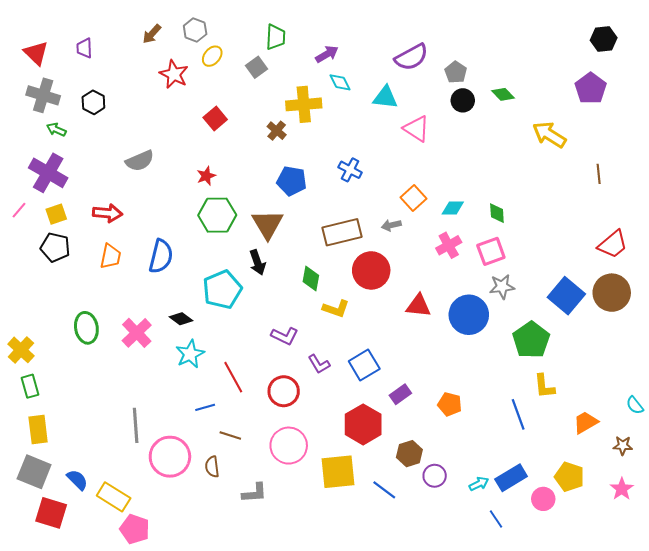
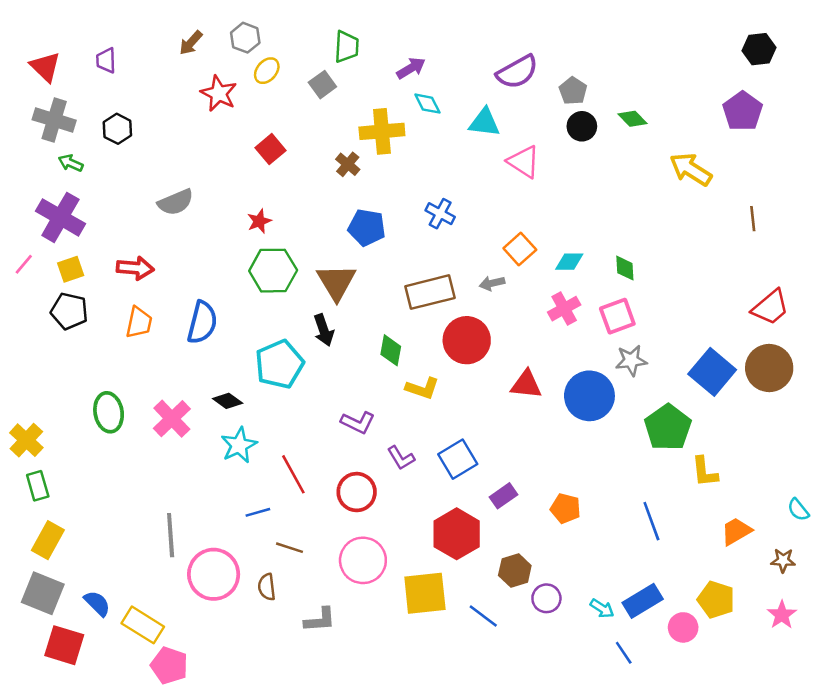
yellow L-shape: (544, 386) -> (705, 472), moved
yellow rectangle: (38, 429) -> (48, 540), turned 36
cyan arrow: (479, 484) -> (602, 608), turned 60

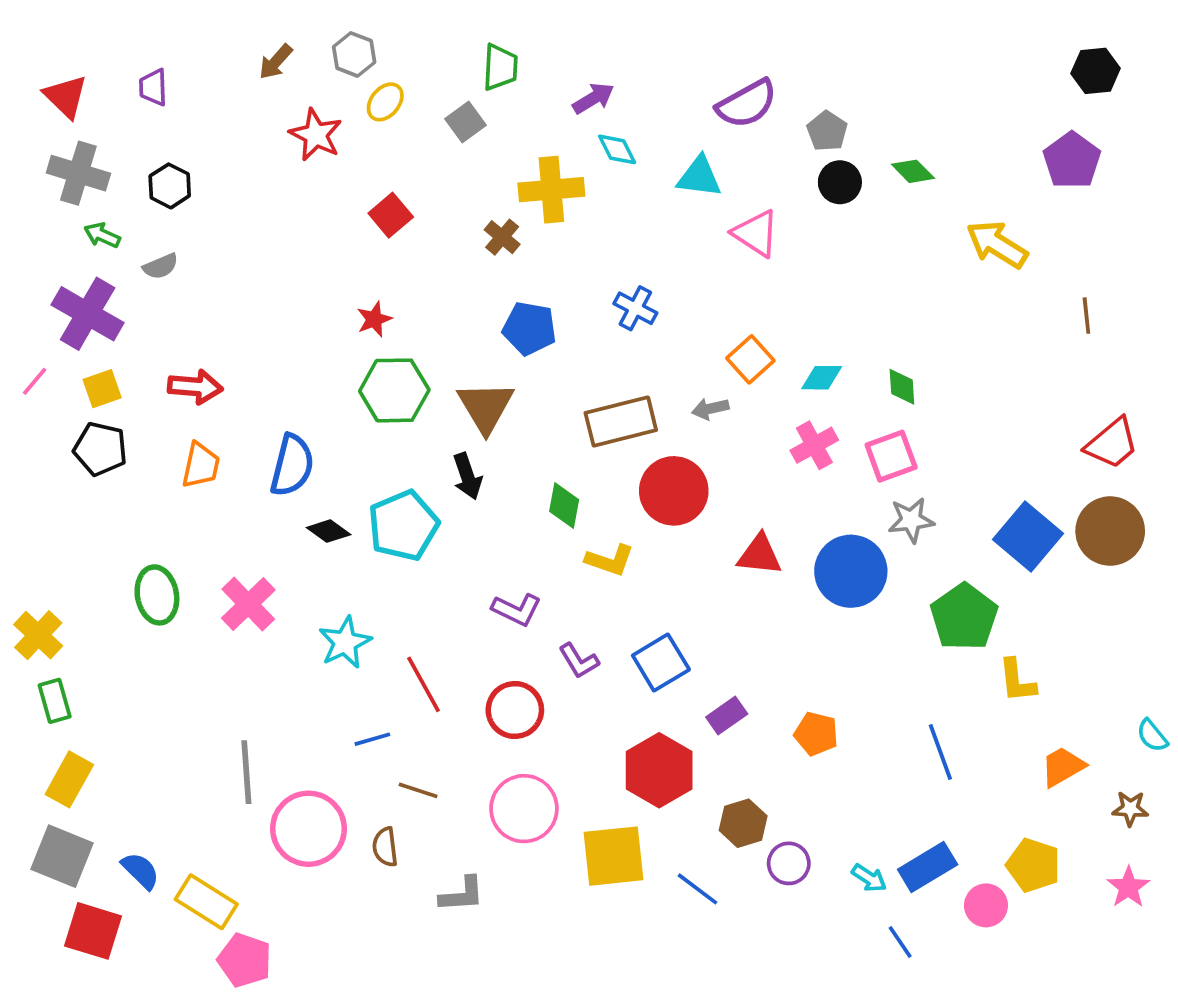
gray semicircle: (176, 202) -> (161, 266), moved, size x0.7
black diamond: (228, 401) -> (329, 531), moved

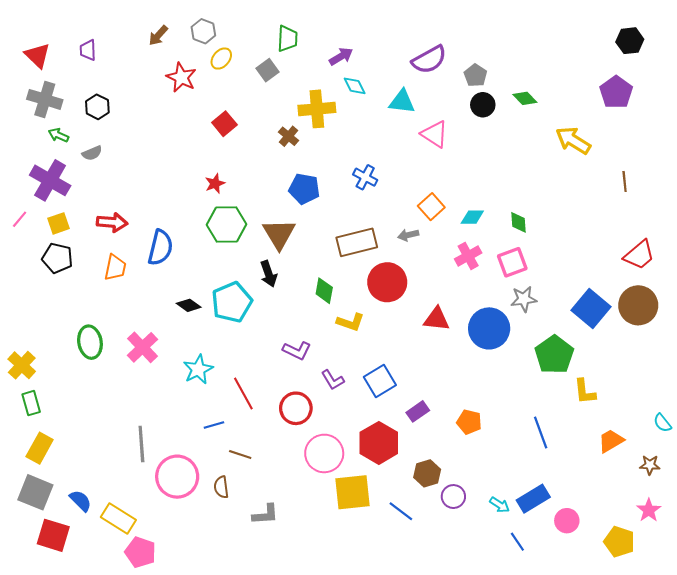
blue semicircle: (292, 465) -> (160, 248), moved
pink circle: (524, 809) -> (324, 453), moved
yellow pentagon: (1033, 865) -> (619, 542), moved

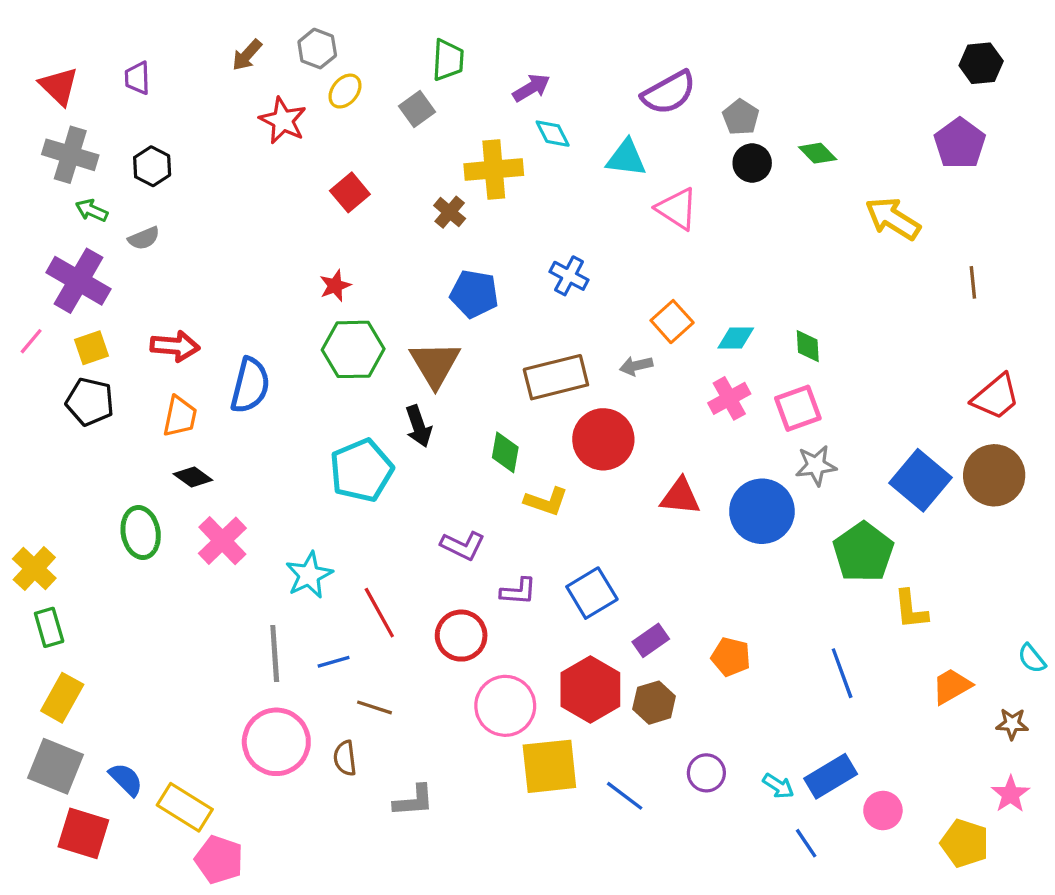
black diamond: (189, 305) -> (193, 477), moved
purple L-shape: (333, 380) -> (518, 591), turned -55
gray line: (141, 444) -> (275, 654), moved
brown hexagon: (427, 473) -> (654, 703), moved

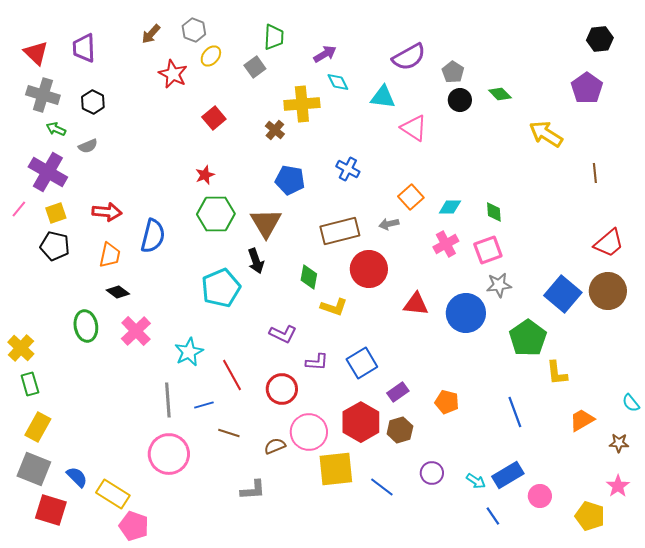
purple trapezoid: (137, 78) -> (84, 48), size x1.4
brown semicircle: (345, 758) -> (275, 446), moved, turned 75

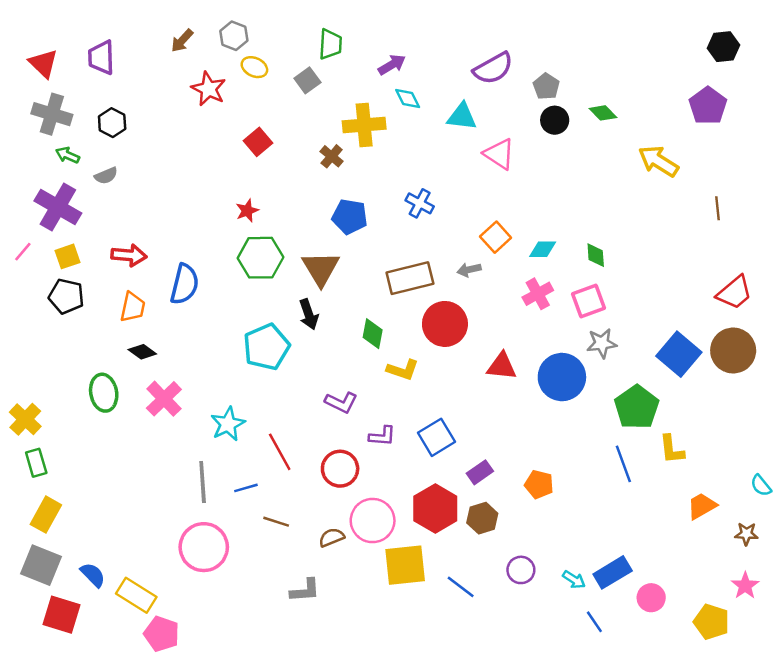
yellow ellipse: (211, 56) -> (254, 67), turned 75
blue line: (515, 412) -> (623, 464), moved

